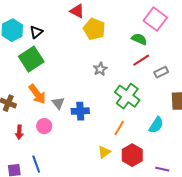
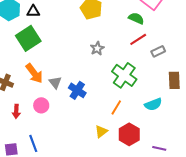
black triangle: (36, 32) -> (33, 11), turned 40
blue cross: (80, 111) -> (77, 90), turned 36
cyan semicircle: (156, 125) -> (153, 104), turned 36

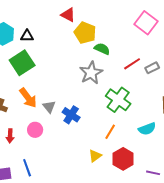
green semicircle: (136, 18) -> (102, 49), moved
gray star: (97, 48) -> (91, 73), size x1.6
gray rectangle: (158, 51) -> (152, 68), moved

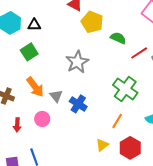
green semicircle: (102, 49) -> (118, 38), moved
green square: (22, 63) -> (29, 52), size x0.7
gray star: (91, 73) -> (77, 62), moved

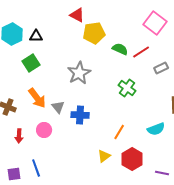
yellow pentagon: (92, 22) -> (94, 33), turned -30
red line: (139, 53) -> (141, 52), moved
green cross: (125, 89) -> (127, 88), moved, size x0.7
blue cross: (78, 104) -> (80, 115), turned -30

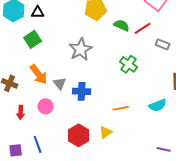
gray rectangle: (161, 68) -> (163, 44), turned 48
orange line: (119, 132) -> (121, 108), turned 49
red hexagon: (132, 159) -> (79, 135), moved

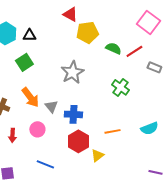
red hexagon: (79, 135) -> (78, 141), moved
blue line: (38, 144) -> (45, 164), moved, turned -48

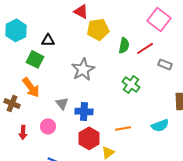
black triangle: (29, 35) -> (48, 40), moved
green semicircle: (113, 48) -> (124, 45), turned 77
green square: (24, 62) -> (35, 59), turned -30
orange arrow: (30, 97) -> (31, 87), moved

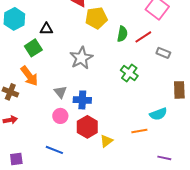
green square: (35, 59) -> (33, 48), turned 30
pink circle: (48, 126) -> (60, 116), moved
orange line: (123, 128) -> (139, 131), moved
red arrow: (23, 132) -> (10, 120), moved, turned -104

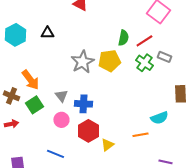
yellow pentagon: (96, 18) -> (109, 61), moved
cyan hexagon: (14, 19) -> (15, 35), moved
green square: (33, 48) -> (34, 105), moved
green cross: (129, 73) -> (144, 63), moved

